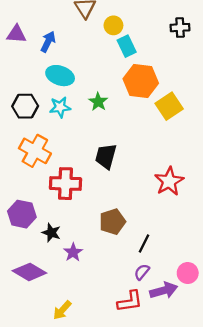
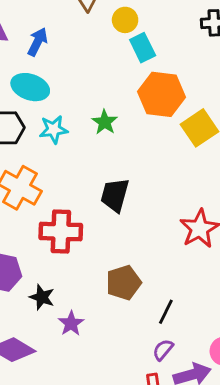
cyan ellipse: (60, 76) -> (30, 87), moved

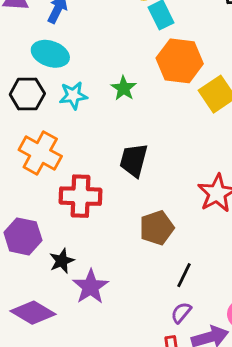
brown pentagon: (124, 283) -> (157, 228), moved
black star: (42, 297) -> (62, 261), turned 30
purple star: (71, 323) -> (91, 287), size x1.4

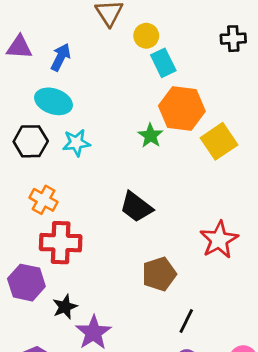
green star: (124, 88) -> (151, 136), moved
orange cross: (40, 153) -> (44, 200), size x0.7
black trapezoid: (134, 160) -> (136, 207), turned -68
red cross: (80, 196) -> (61, 243), moved

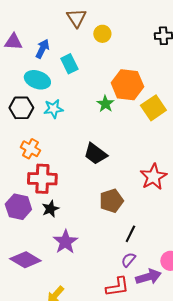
cyan rectangle: (163, 63) -> (69, 64), moved
black star: (65, 307) -> (50, 209), moved

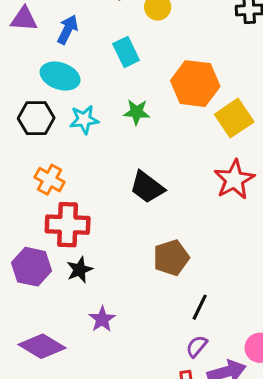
cyan rectangle: (69, 64) -> (126, 52), moved
green star: (105, 104) -> (137, 112), moved, turned -30
red star: (153, 177) -> (234, 180), moved
purple star: (65, 242) -> (102, 319), size x0.7

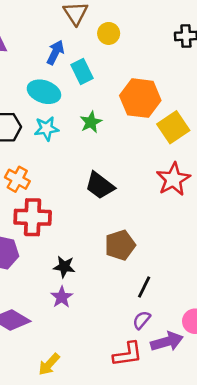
blue arrow: (68, 29) -> (55, 52), moved
cyan ellipse: (60, 76) -> (44, 92), moved
green star: (137, 112) -> (91, 122), turned -30
black star: (80, 270) -> (64, 267), moved, turned 30

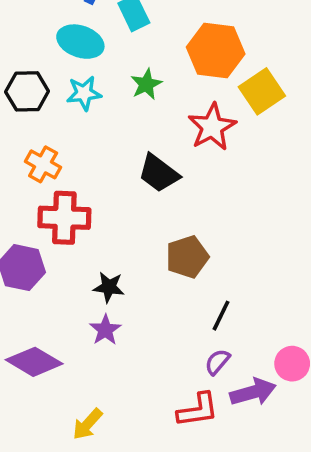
red star: (173, 179) -> (212, 127), moved

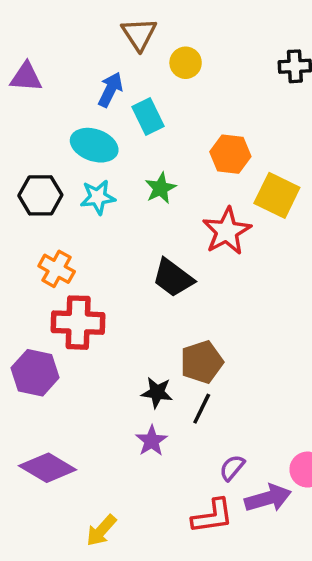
orange hexagon: (216, 50) -> (230, 154), size x0.7
yellow square: (262, 91) -> (277, 195), turned -30
black star: (109, 287) -> (157, 392), moved
black line: (221, 316) -> (202, 409), moved
purple star: (105, 330) -> (152, 441), moved

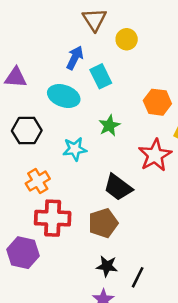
purple triangle: (26, 77) -> (16, 78), moved
cyan star: (98, 197) -> (75, 149), moved
orange cross: (57, 269) -> (38, 181), turned 30
brown pentagon: (202, 362) -> (103, 223), moved

